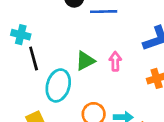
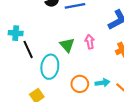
green triangle: (85, 61) -> (67, 45), turned -35

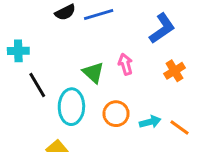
cyan cross: (16, 33) -> (18, 51), moved
orange circle: (80, 84) -> (116, 114), moved

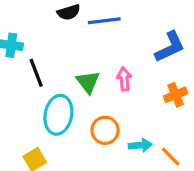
black line: (37, 85) -> (36, 73), moved

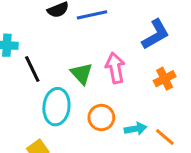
pink arrow: (124, 79) -> (115, 68), size x1.4

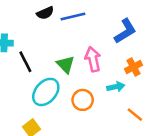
cyan ellipse: (56, 107) -> (46, 92), turned 36
cyan arrow: (135, 129) -> (116, 87), moved

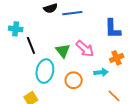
blue L-shape: (125, 31) -> (113, 29), turned 115
pink arrow: (93, 59) -> (85, 49), turned 138
cyan ellipse: (46, 92) -> (45, 71), turned -35

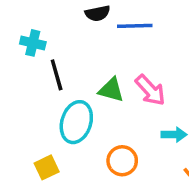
green triangle: (63, 51) -> (111, 90), turned -42
orange circle: (74, 80) -> (122, 161), moved

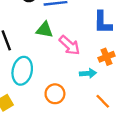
green triangle: (111, 90) -> (45, 30), moved

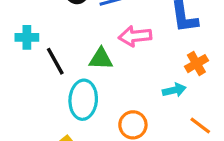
green triangle: (45, 30) -> (101, 59), moved
pink arrow: (70, 45) -> (135, 36), moved, turned 140

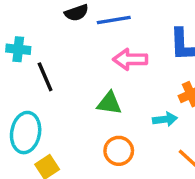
green triangle: (101, 59) -> (109, 103), moved
cyan ellipse: (83, 100) -> (26, 133), moved

